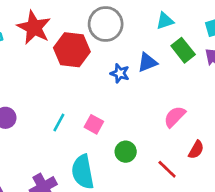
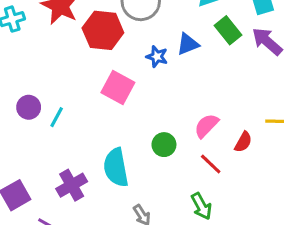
pink semicircle: (175, 117) -> (206, 126), moved
cyan line: (59, 122) -> (57, 117), moved
pink square: (94, 124) -> (118, 88), moved, size x1.5

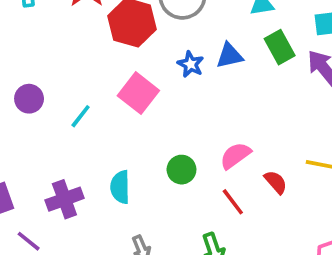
cyan line: (57, 117) -> (81, 116), moved
red semicircle: (243, 142) -> (276, 182), turned -80
cyan semicircle: (116, 168) -> (120, 187), size x0.7

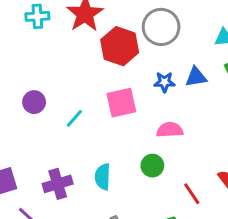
blue star: (191, 64) -> (164, 82), turned -30
pink square: (138, 93) -> (121, 103), turned 36
pink semicircle: (235, 156) -> (170, 130), moved, turned 30

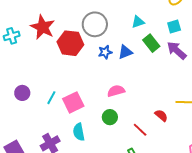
blue star: (164, 82) -> (105, 52), moved
pink square: (121, 103) -> (73, 102), moved

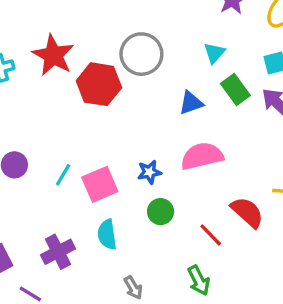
cyan triangle: (138, 22) -> (214, 53), turned -32
blue star: (105, 52) -> (149, 172), moved
pink semicircle: (116, 91) -> (202, 156), moved, size x1.4
red semicircle: (161, 115) -> (247, 212), size x1.5

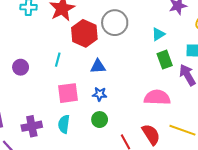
blue triangle: (191, 103) -> (98, 66), moved
pink semicircle: (202, 156) -> (157, 97), moved
cyan line: (63, 175) -> (58, 60), moved, turned -32

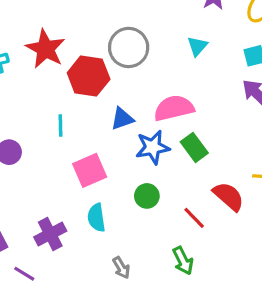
green rectangle: (165, 60) -> (194, 147), moved
blue star: (100, 94) -> (153, 147), moved, size x1.5
pink semicircle: (157, 97) -> (174, 108), moved

